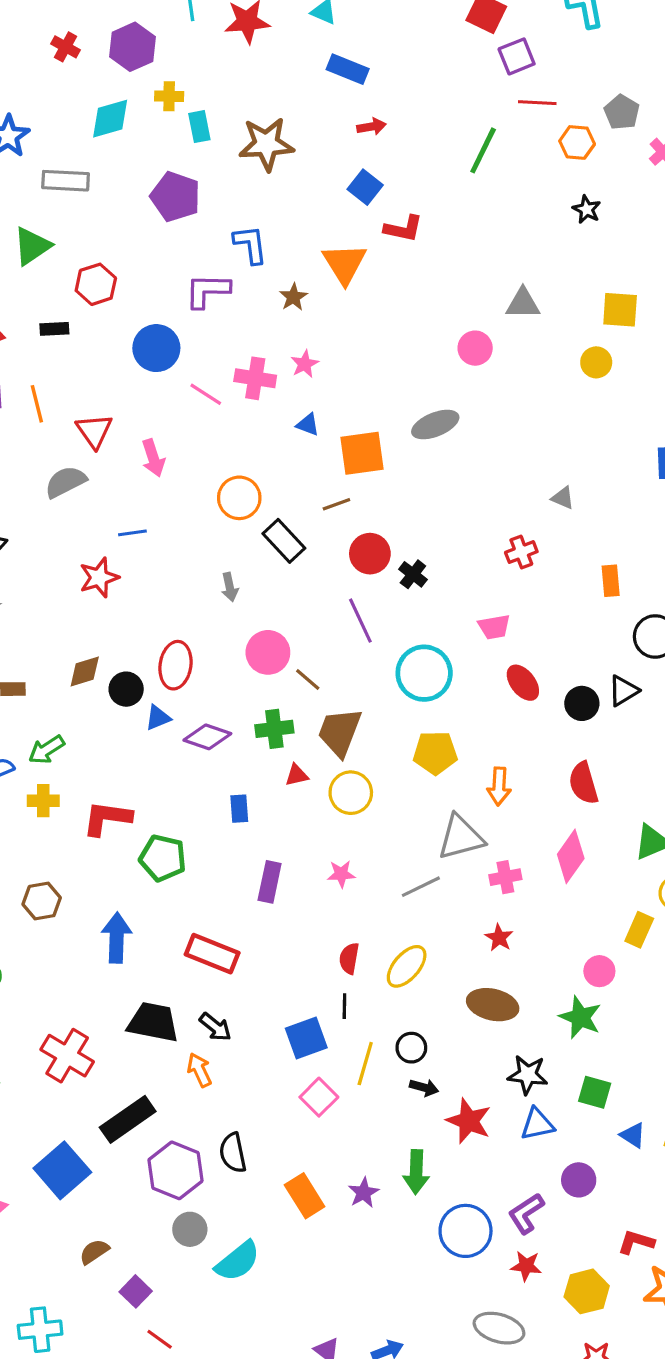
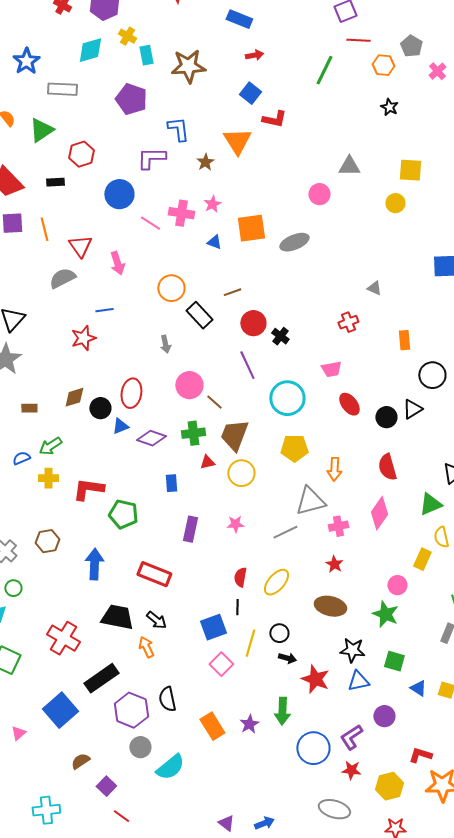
yellow cross: (169, 96) -> (127, 36), turned 30
orange square: (362, 453) -> (251, 228), moved

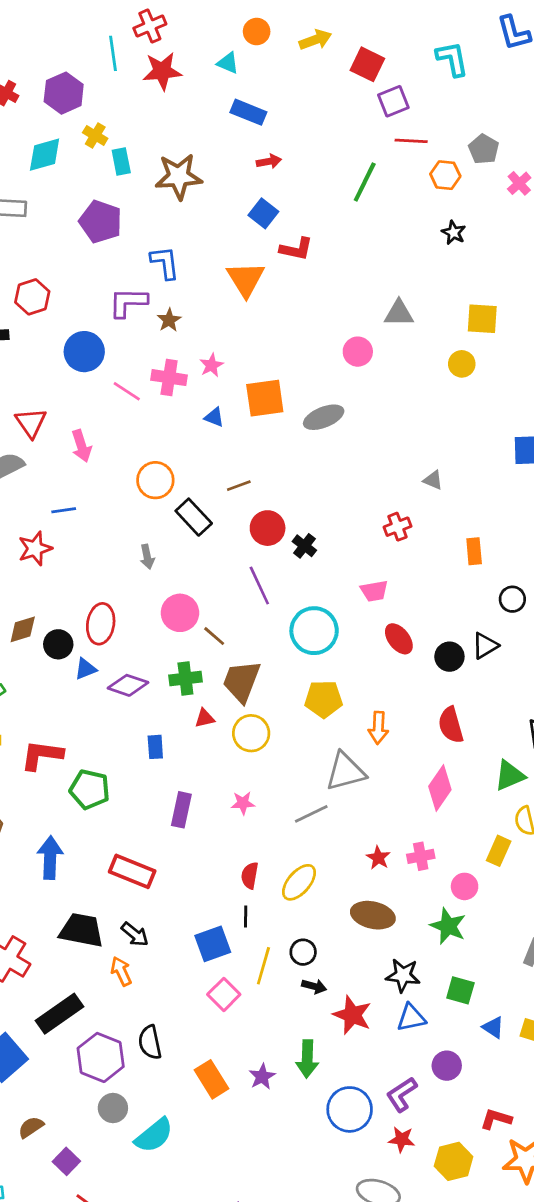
brown star: (205, 162) -> (169, 320), moved
black circle: (432, 375) -> (512, 599), size x0.7
pink cross: (338, 526) -> (421, 856), moved

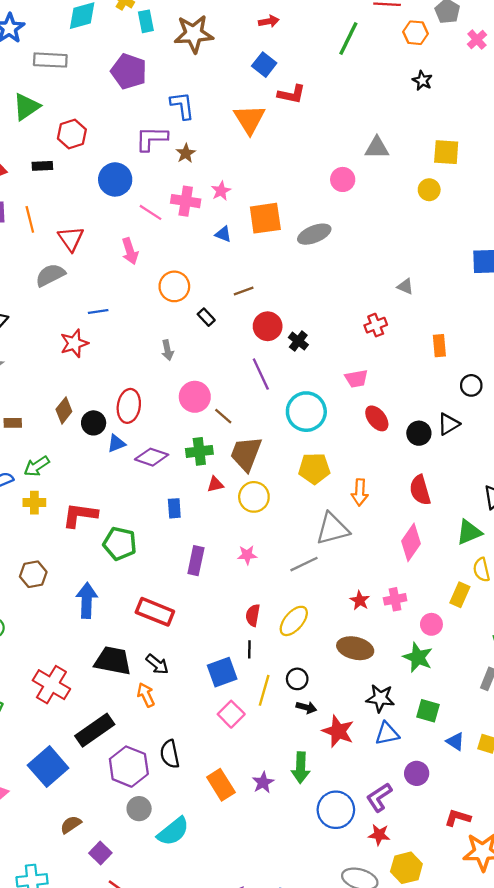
pink arrow: (81, 446) -> (130, 251), moved
black rectangle: (194, 517) -> (206, 317), size x0.6
brown diamond: (23, 629) -> (64, 410), turned -35
yellow hexagon: (454, 1161) -> (406, 868), moved

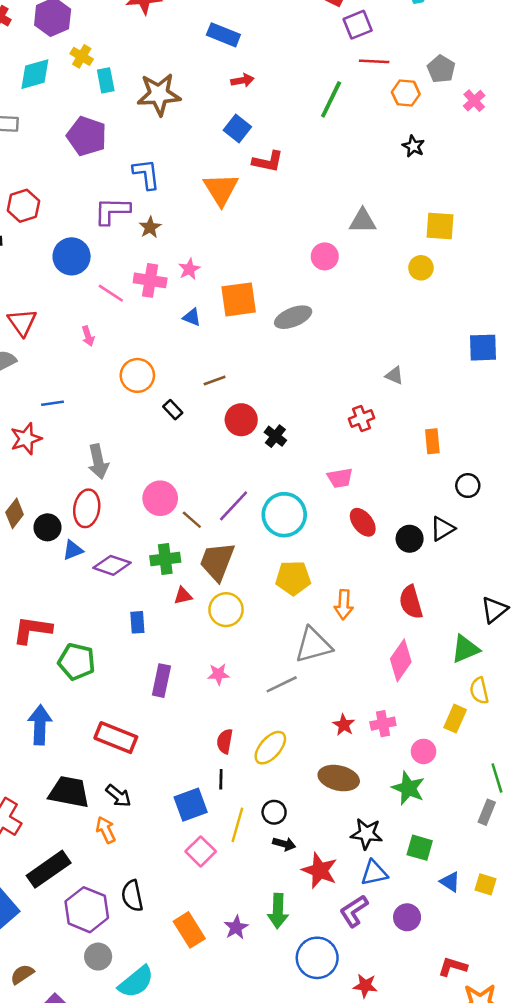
pink arrow: (130, 251) -> (88, 336), size x0.7
gray arrow: (167, 350) -> (98, 462), moved, size x1.5
purple line: (261, 374) -> (234, 506), moved, turned 68
purple L-shape: (379, 797) -> (354, 911), moved

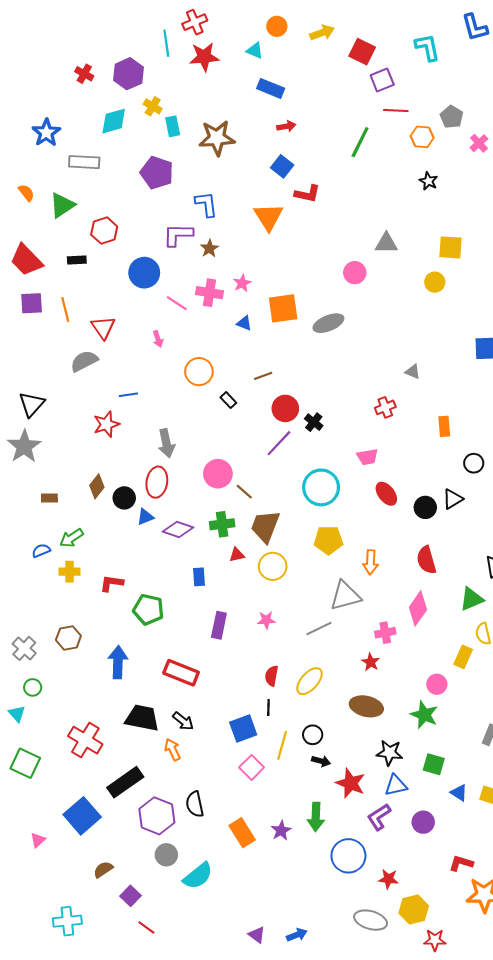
purple line: (234, 506) -> (279, 443), moved
red L-shape: (32, 630) -> (112, 583), size x0.7
pink cross: (383, 724) -> (385, 633), moved

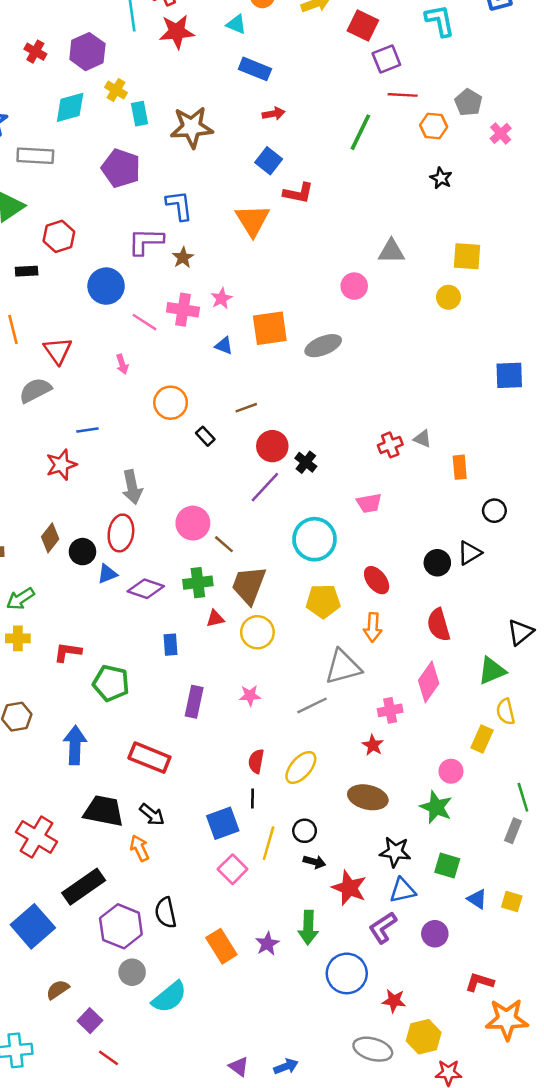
gray triangle: (413, 372) -> (422, 439), moved
red ellipse: (386, 494) -> (377, 580), moved

